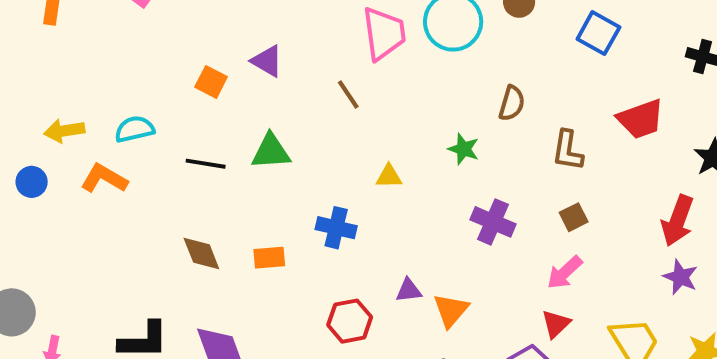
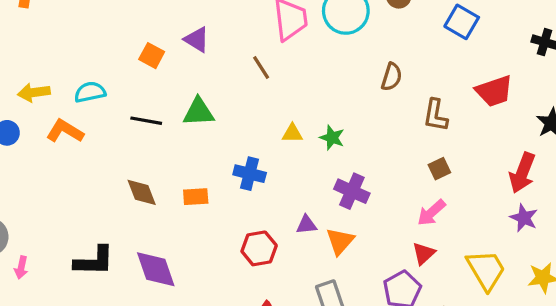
green star: (464, 149) -> (332, 138), moved
purple cross: (493, 222) -> (352, 191), moved

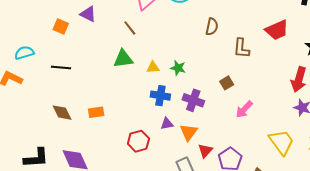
green triangle: (198, 112) -> (123, 59), moved
brown square: (439, 169) -> (227, 83), moved
blue cross: (250, 174) -> (160, 96), moved
red triangle: (424, 253) -> (205, 151), moved

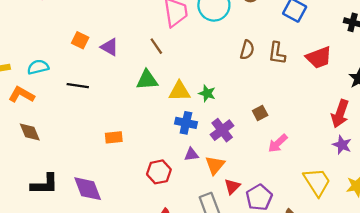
purple triangle: (88, 14) -> (110, 47), moved
brown L-shape: (241, 48) -> (277, 53), moved
yellow triangle: (153, 67) -> (180, 91), size x1.5
purple cross: (193, 100) -> (222, 130), turned 30
brown diamond: (62, 113) -> (30, 132), moved

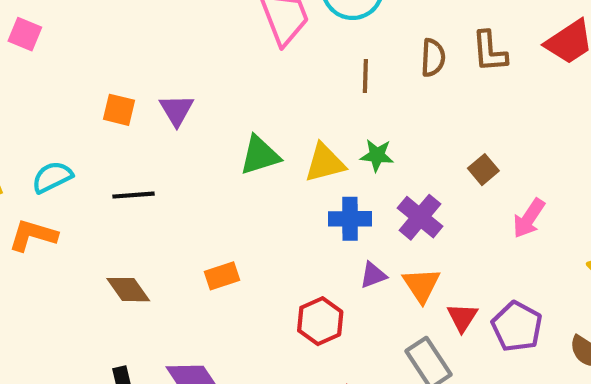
brown line: (156, 46) -> (365, 76), moved, turned 49
purple triangle: (110, 47) -> (177, 110), turned 42
brown diamond: (30, 132) -> (128, 290), moved

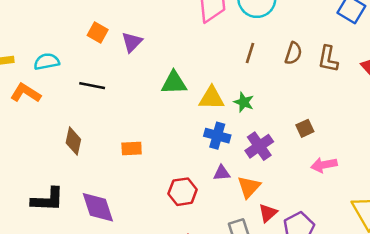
pink arrow: (529, 218) -> (324, 165), turned 30
brown diamond: (128, 290) -> (73, 141), turned 32

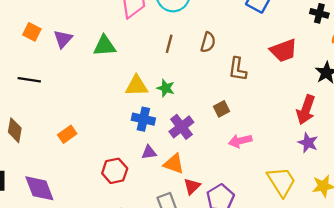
brown L-shape: (328, 59) -> (238, 69), moved
green triangle: (174, 83) -> (105, 46), moved
orange rectangle: (132, 148) -> (67, 134), turned -30
orange triangle: (249, 187) -> (174, 164), turned -50

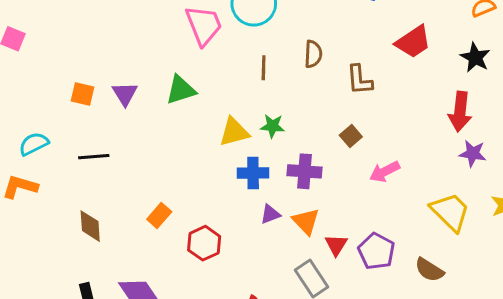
purple cross: (181, 127) -> (305, 171), turned -35
orange triangle: (174, 164) -> (306, 221), turned 40
red hexagon: (115, 171) -> (204, 243), moved

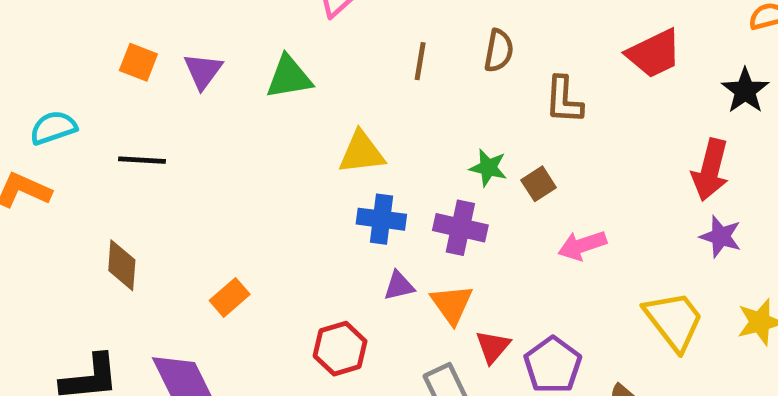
green star: (272, 126) -> (488, 168), moved
orange rectangle: (159, 216) -> (230, 297), moved
red hexagon: (204, 243) -> (340, 349), moved

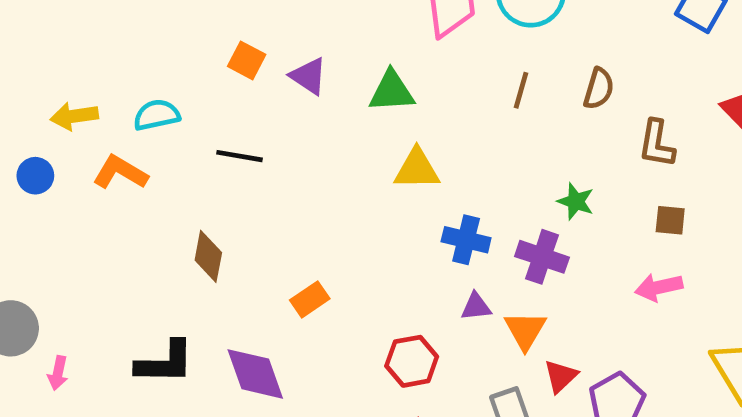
purple triangle: (203, 71) -> (309, 76), turned -39
yellow triangle: (362, 153) -> (417, 169), moved
brown square: (539, 184) -> (670, 220), moved, turned 32

